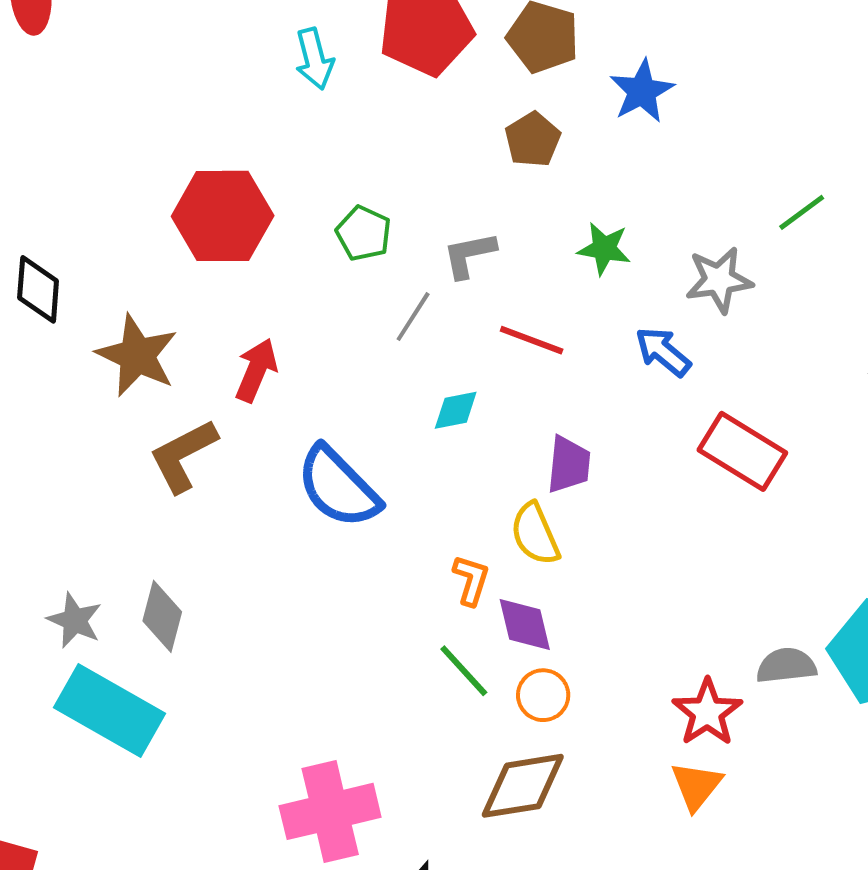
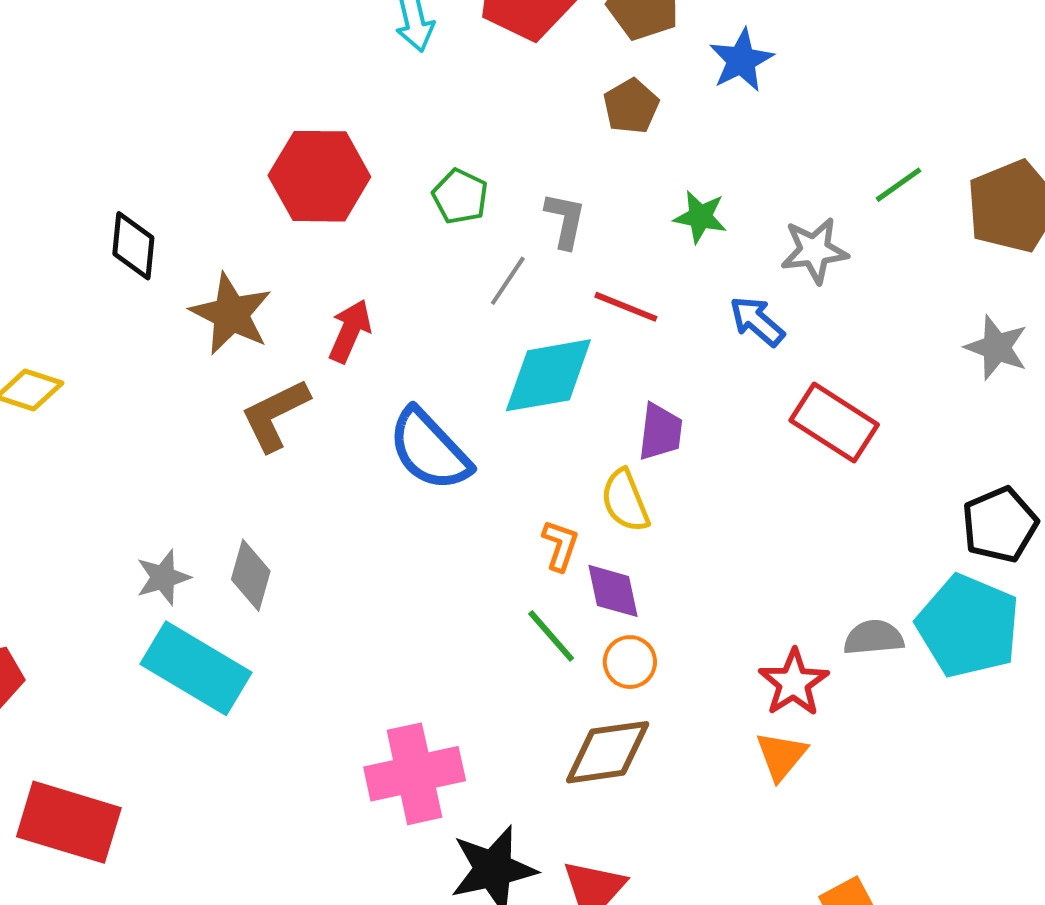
gray L-shape: (469, 255) -> (565, 220), turned 112
cyan diamond: (456, 410) -> (548, 375), size x2.0
gray star: (75, 620) -> (163, 577), turned 30

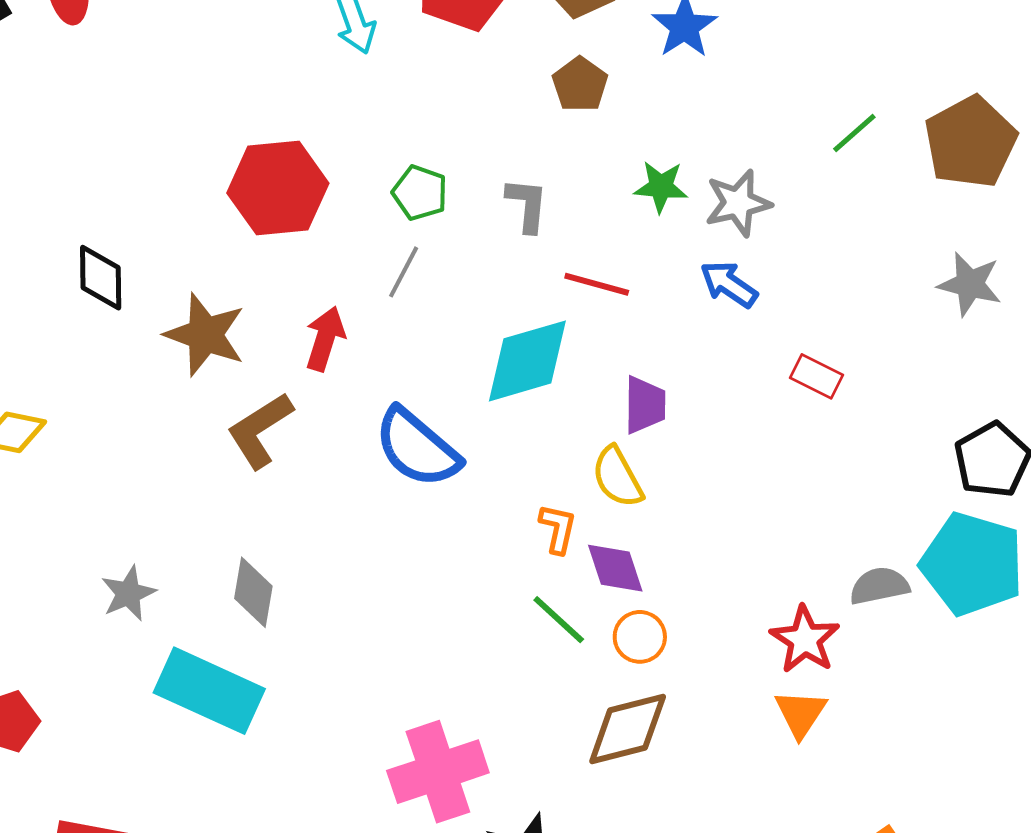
gray star: (814, 251) -> (738, 203), moved
gray line: (508, 281) -> (404, 272), moved
red rectangle: (834, 422) -> (817, 376), size x0.6
gray star: (163, 577) -> (128, 593), moved

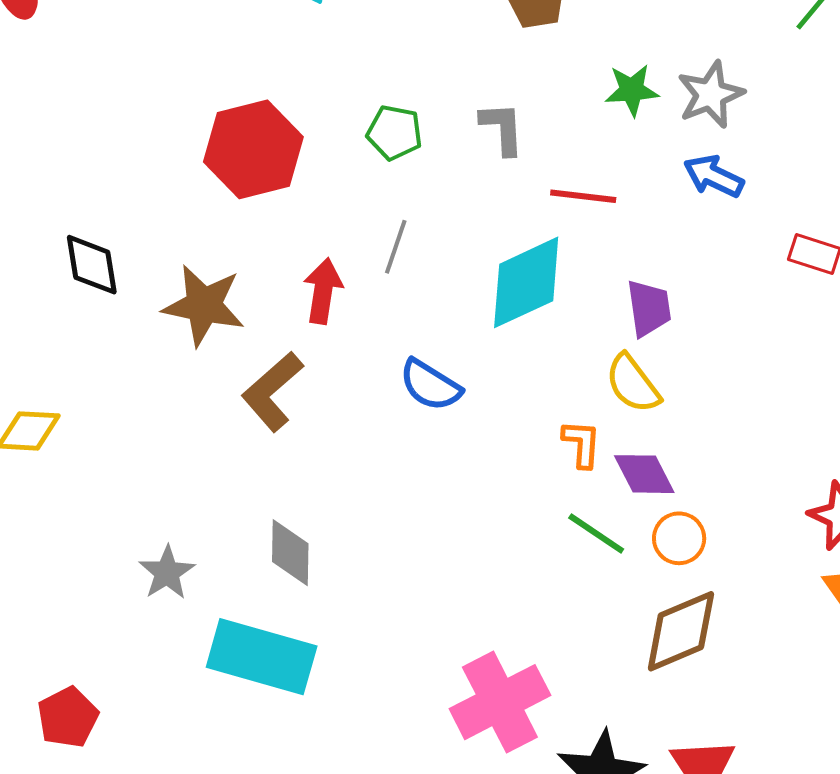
gray line: (404, 272) -> (396, 247), moved
blue semicircle: (417, 448) -> (430, 385), size x0.7

